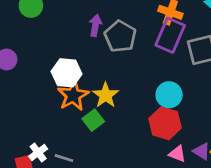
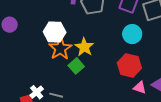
cyan circle: (169, 95) -> (132, 34), moved

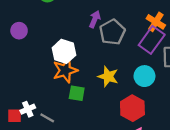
yellow star: (84, 47) -> (108, 77), moved, turned -30
green square: (76, 66) -> (77, 93), turned 35

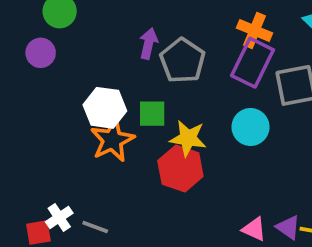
purple circle: (19, 31) -> (41, 53), moved
green square: (77, 93) -> (152, 114), moved
red hexagon: (132, 108) -> (180, 169), moved

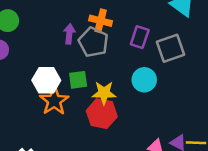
orange cross: (254, 30) -> (101, 21), moved
purple rectangle: (253, 63) -> (140, 37), size x0.7

